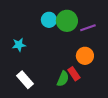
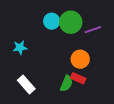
orange circle: (85, 56) -> (80, 59), moved
red rectangle: (74, 74) -> (78, 78), turned -32

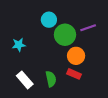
green circle: (71, 22) -> (65, 35), moved
green semicircle: (66, 83) -> (51, 79), moved, turned -35

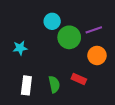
orange circle: (76, 56) -> (97, 55), moved
white rectangle: (25, 80) -> (26, 85), turned 48

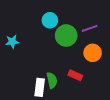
cyan star: (20, 48) -> (12, 42), moved
white rectangle: (26, 85) -> (40, 87), moved

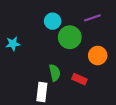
purple line: (90, 28) -> (92, 18), moved
green semicircle: (52, 80) -> (55, 73), moved

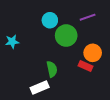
red rectangle: (79, 79) -> (86, 66), moved
white rectangle: (42, 92) -> (40, 87), turned 60

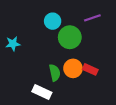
orange circle: (93, 53) -> (73, 68), moved
white rectangle: (40, 87) -> (42, 92), turned 48

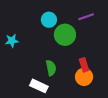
orange circle: (73, 68) -> (84, 77), moved
red rectangle: (90, 69) -> (84, 65), turned 48

